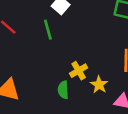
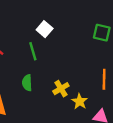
green semicircle: (63, 90) -> (27, 83), moved

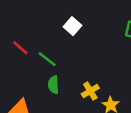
green line: (33, 51) -> (47, 59), moved, turned -36

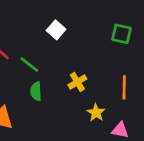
yellow cross: (90, 91) -> (77, 82), moved

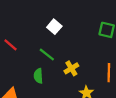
green line: (29, 65) -> (47, 54), moved

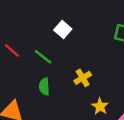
green line: (47, 54) -> (43, 57), moved

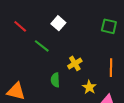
red line: (12, 51) -> (20, 26), moved
green semicircle: (44, 87) -> (55, 80), moved

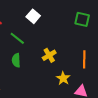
green semicircle: (55, 80) -> (16, 60), moved

